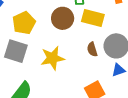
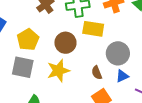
brown circle: (63, 18) -> (65, 43), moved
brown semicircle: (92, 49) -> (97, 73), moved

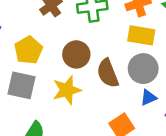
yellow rectangle: (93, 29) -> (141, 35), moved
brown semicircle: (97, 73) -> (108, 73), moved, size x1.6

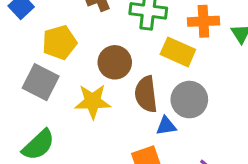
yellow rectangle: (141, 35) -> (178, 52), moved
blue triangle: (149, 98) -> (166, 126), moved

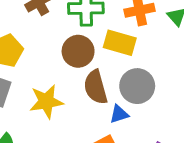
brown circle: (115, 62) -> (78, 51), moved

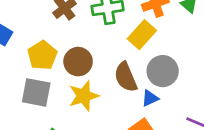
yellow rectangle: (120, 43) -> (142, 35), turned -56
brown circle: (78, 51) -> (78, 62), moved

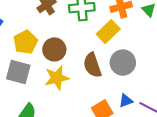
blue triangle: (150, 98) -> (126, 101), moved

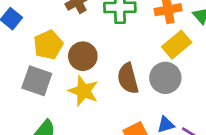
yellow rectangle: (108, 32) -> (177, 45), moved
yellow star: (57, 78) -> (83, 91), turned 30

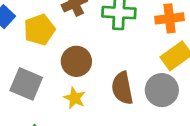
yellow pentagon: (48, 45) -> (39, 30), moved
yellow star: (83, 91) -> (75, 98), size x0.7

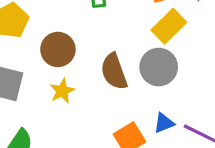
yellow star: (75, 98) -> (62, 91), turned 30

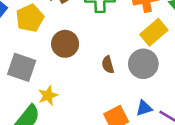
brown semicircle: (114, 72) -> (108, 65), size x0.6
yellow star: (62, 91) -> (48, 96), moved

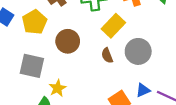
yellow rectangle: (154, 32) -> (113, 26), moved

